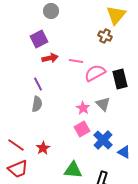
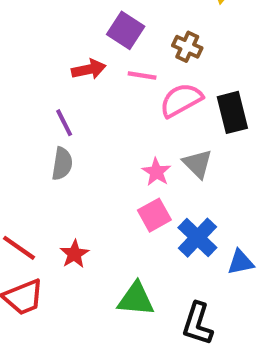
brown cross: (105, 36) -> (187, 47), moved
purple square: (39, 39) -> (126, 30), moved, turned -30
blue triangle: (124, 152) -> (241, 262), turned -40

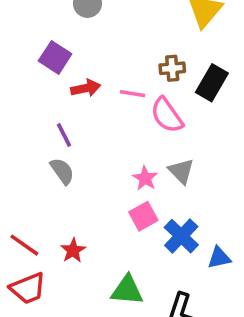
purple square: (126, 30) -> (55, 57), moved
brown cross: (187, 47) -> (172, 68), turned -30
pink semicircle: (181, 100) -> (167, 115), turned -96
black rectangle: (232, 112) -> (212, 83), moved, turned 44
gray semicircle: (62, 164) -> (62, 171), turned -44

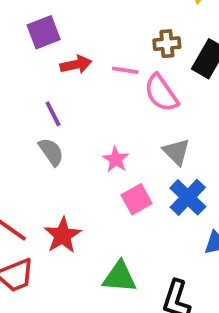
purple square: (55, 57) -> (44, 32), turned 36
pink star: (145, 178) -> (116, 159), moved
blue cross: (181, 236) -> (188, 197), moved
red star: (73, 250) -> (63, 235), size x1.4

